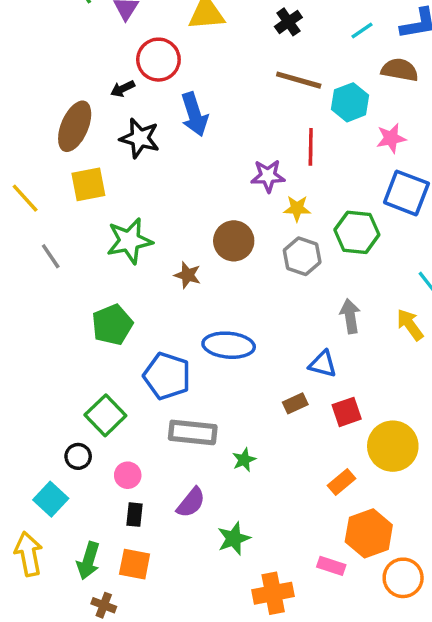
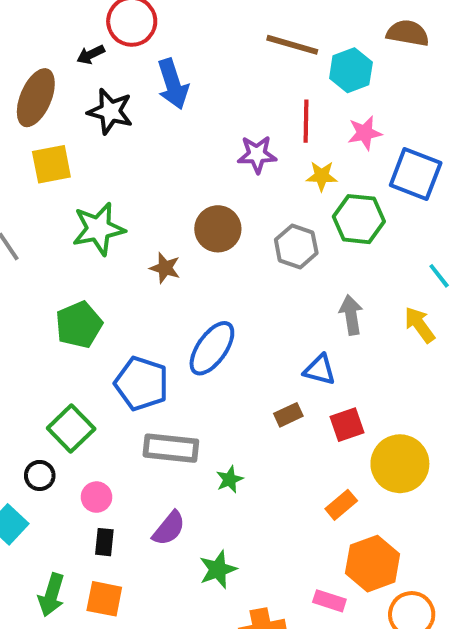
pink star: (391, 138) -> (365, 133), moved
yellow star: (297, 208) -> (322, 176), moved
blue ellipse: (229, 345) -> (212, 348), turned -60

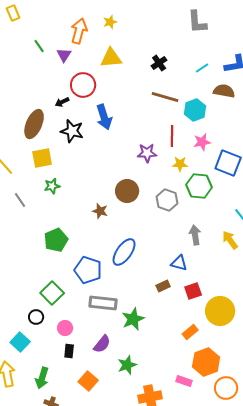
green star: (98, 229) -> (52, 186), moved, size x0.6
green star: (230, 479) -> (133, 319), size x1.6
orange square: (104, 599) -> (88, 381), moved, turned 30

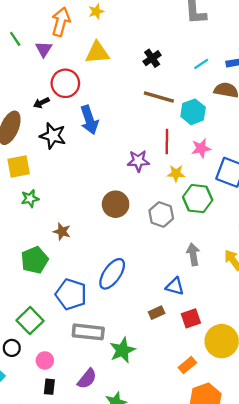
brown star: (100, 211) -> (62, 232), moved

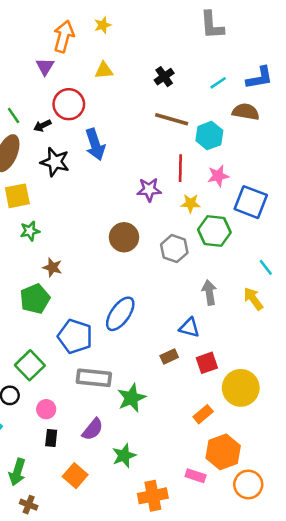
green line: (15, 39) -> (14, 115), moved
yellow triangle: (97, 53) -> (104, 70), size x0.7
brown star: (62, 232) -> (52, 267), moved

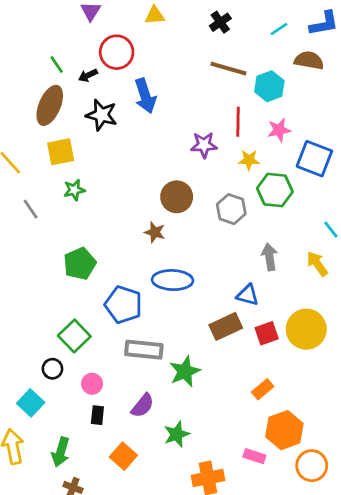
brown star: (52, 267) -> (155, 232), moved
blue ellipse: (120, 314) -> (173, 280), turned 57
brown rectangle: (169, 356) -> (226, 326), size x1.6
yellow circle: (241, 388) -> (306, 329), moved

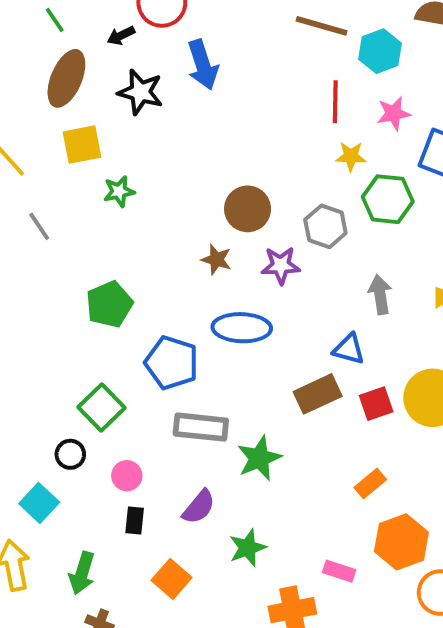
green line: (57, 64) -> (55, 20), moved
purple star: (204, 145) -> (281, 265), moved
green star: (74, 190) -> (119, 191), moved
pink rectangle: (254, 456) -> (339, 571), moved

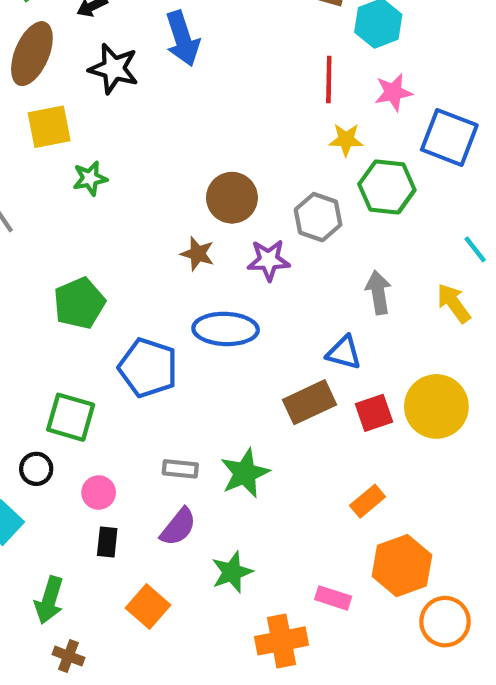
green square: (101, 408) -> (71, 417), turned -30
gray rectangle: (201, 427) -> (180, 469), moved, size x0.6

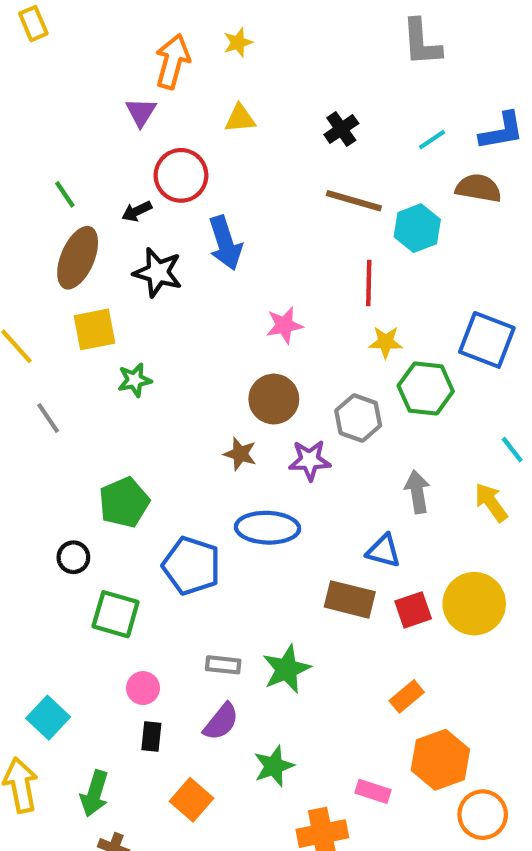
pink star: (393, 92) -> (284, 325), moved
brown rectangle: (309, 402) -> (350, 599), turned 39
black circle: (36, 469) -> (73, 557), moved

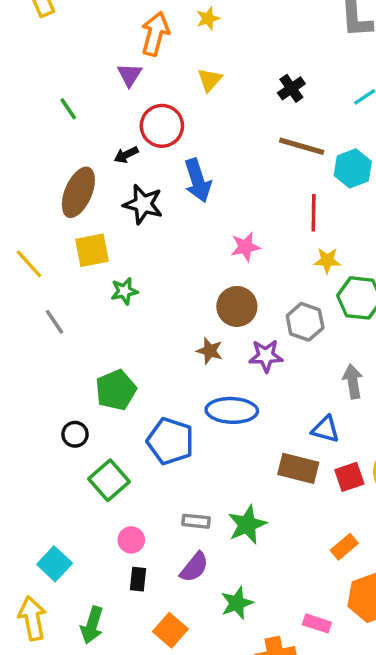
yellow triangle: (240, 118) -> (210, 80), turned -44
green line: (65, 194) -> (68, 109), moved
green square: (116, 614) -> (109, 480), turned 33

